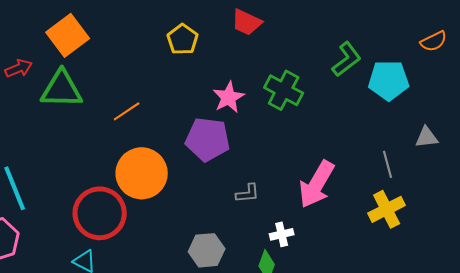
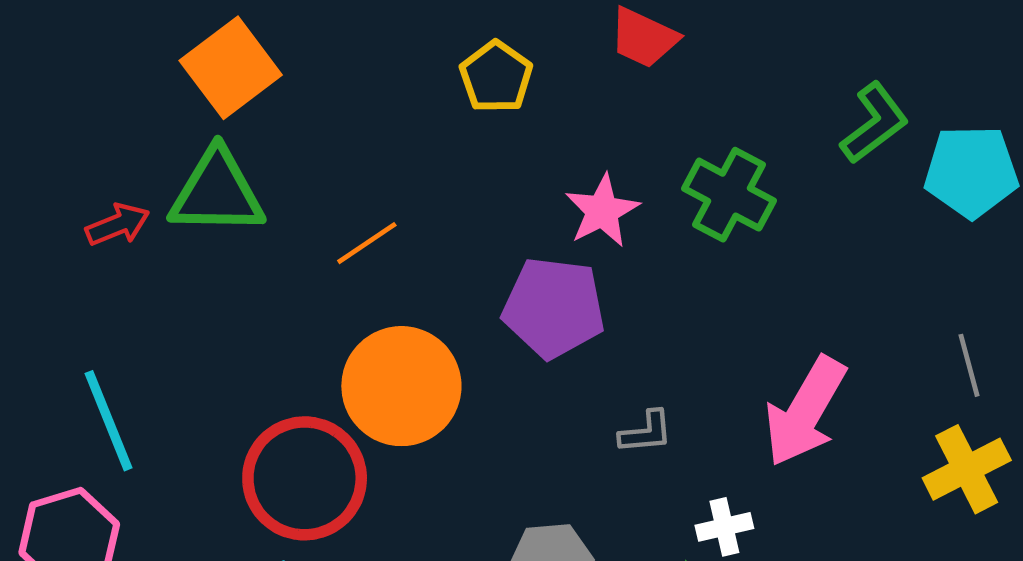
red arrow: (19, 68) -> (118, 225), moved

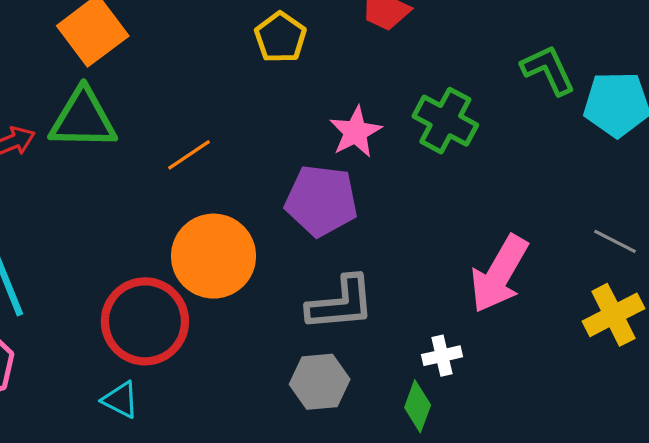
green L-shape: (874, 123) -> (548, 70), turned -78
gray line: (969, 365) -> (615, 241), turned -48
gray L-shape: (646, 432) -> (341, 303), moved, size x1.8

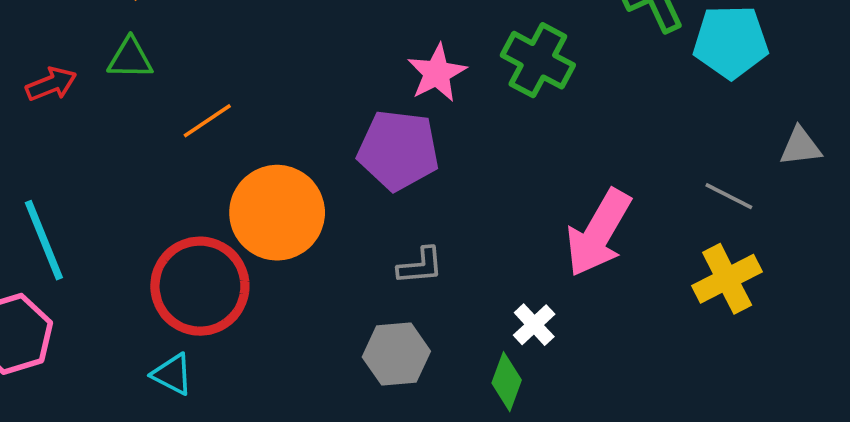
green triangle: (83, 119) -> (130, 58), size x0.6
orange line: (189, 155) -> (207, 121), moved
gray L-shape: (341, 303) -> (420, 266), size x0.6
white cross: (442, 356) -> (534, 325), turned -30

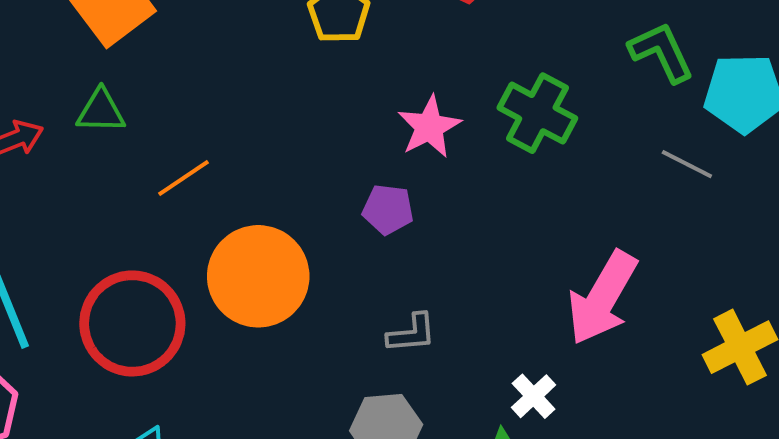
purple pentagon: (398, 150) -> (388, 209), size x0.6
gray line: (729, 196) -> (687, 164), moved
red circle: (200, 286) -> (132, 323), moved

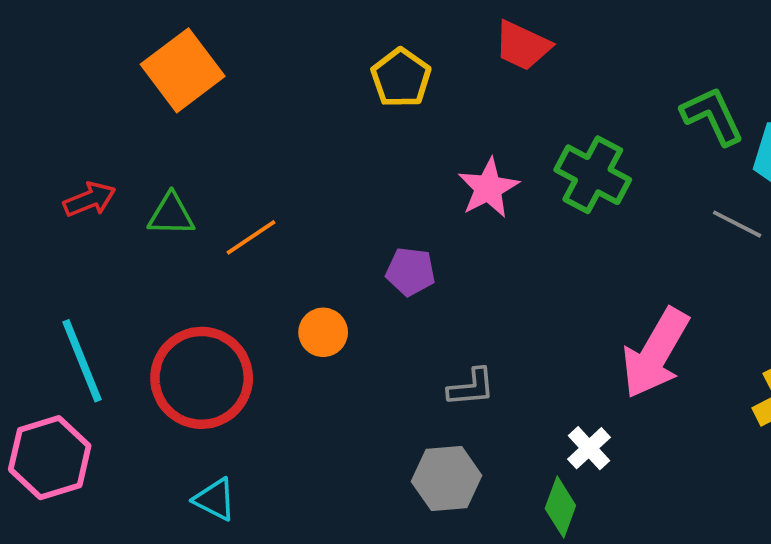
green triangle: (101, 111) -> (171, 215), moved
purple pentagon: (388, 209) -> (410, 272), moved
orange circle: (258, 276) -> (323, 332), size x0.5

